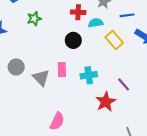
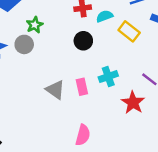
gray circle: (16, 67) -> (24, 44), moved
pink rectangle: (62, 70) -> (82, 87), moved

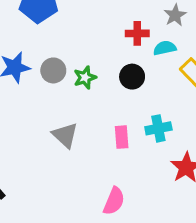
green star: (35, 25) -> (85, 77), moved
gray triangle: (55, 90) -> (65, 135), moved

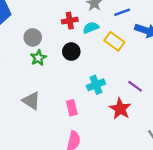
gray circle: (53, 70) -> (33, 37), moved
pink rectangle: (122, 137) -> (72, 108), moved

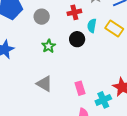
cyan semicircle: (91, 28) -> (92, 26), moved, turned -56
gray circle: (33, 37) -> (42, 17), moved
cyan cross: (96, 85) -> (103, 100), moved

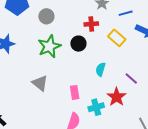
red cross: (74, 12) -> (91, 24), moved
cyan semicircle: (92, 26) -> (101, 69), moved
green star: (49, 46) -> (49, 46), size x1.6

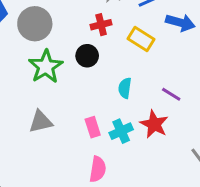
gray circle: (46, 16) -> (35, 24), size x1.5
gray triangle: (40, 83) -> (41, 122), turned -42
cyan cross: (96, 107) -> (121, 131), moved

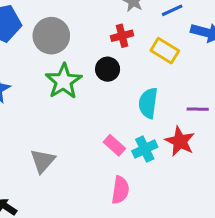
cyan semicircle: (125, 88) -> (148, 103), size x1.4
purple line: (171, 94) -> (198, 109), turned -30
gray triangle: (41, 122) -> (43, 161), moved, turned -35
pink rectangle: (93, 127) -> (114, 145), turned -30

